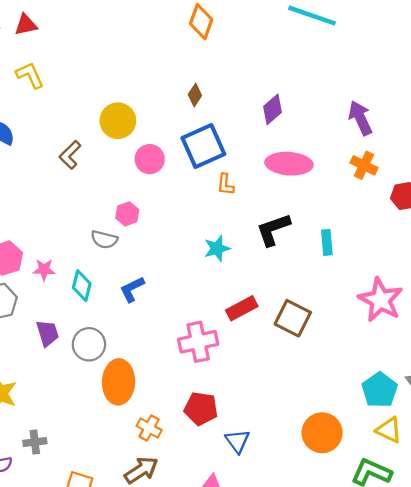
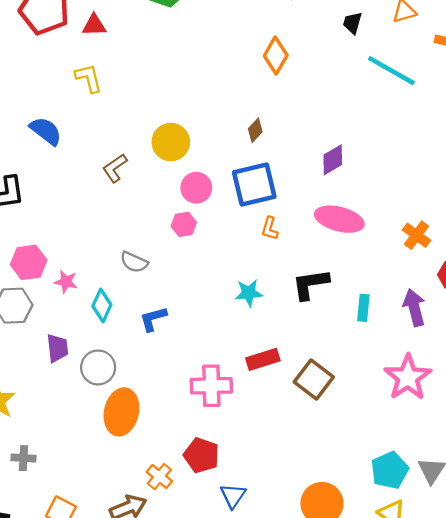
purple arrow: (360, 118) -> (414, 308), moved
pink hexagon: (127, 214) -> (184, 224), moved
orange cross: (149, 428) -> (159, 477), moved

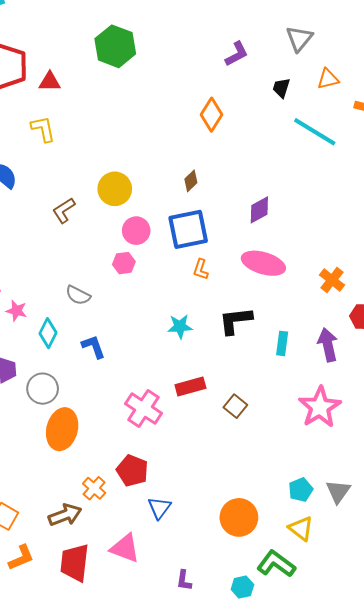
blue L-shape: (153, 319) -> (93, 347), turned 84
brown square: (314, 380) -> (235, 406), size x0.7
pink cross: (211, 386) -> (143, 408), turned 33
cyan pentagon: (390, 470) -> (301, 490), size x0.7

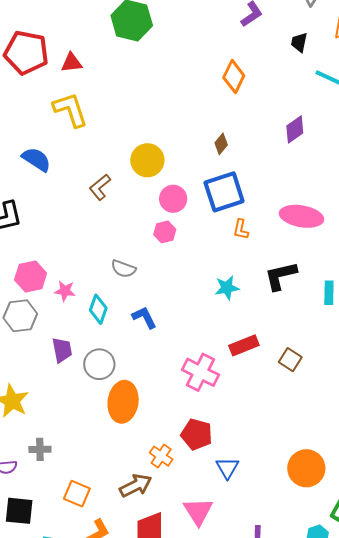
yellow L-shape: (43, 129) -> (70, 110), size x1.4
purple diamond: (259, 210) -> (295, 129), moved
pink triangle: (125, 548) -> (198, 511), turned 44

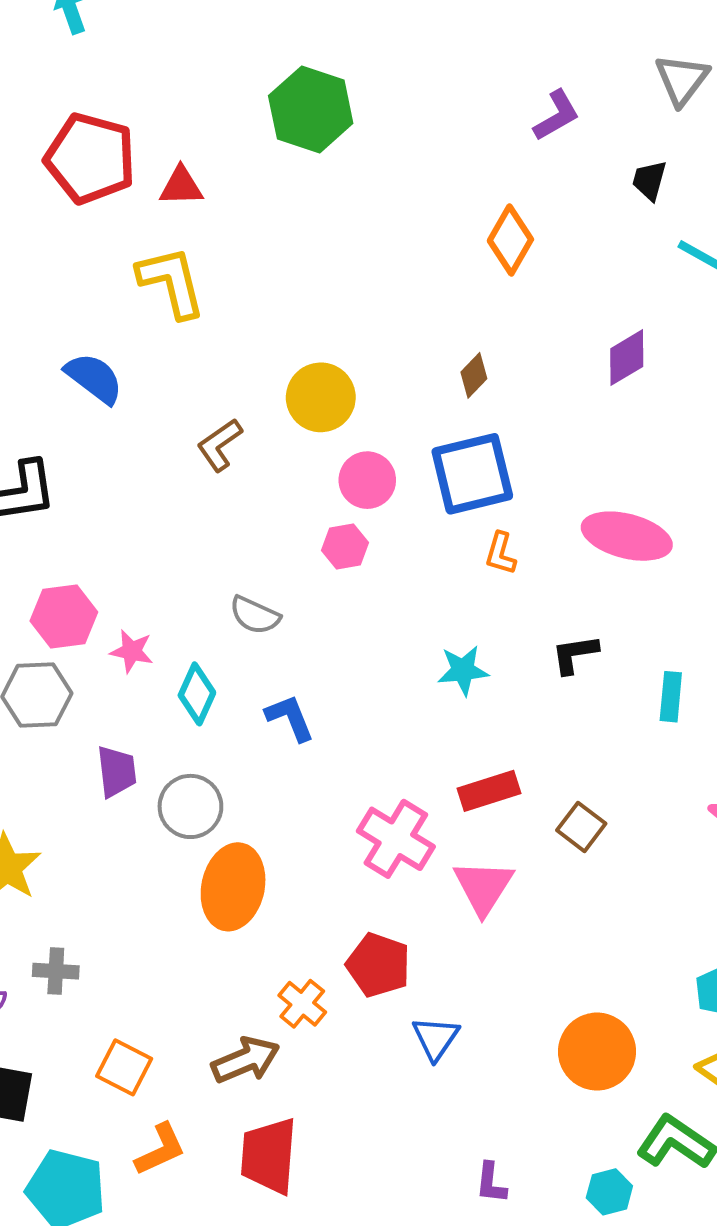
black L-shape: (281, 276) -> (575, 654), size x0.7
pink triangle: (198, 511) -> (483, 887), moved

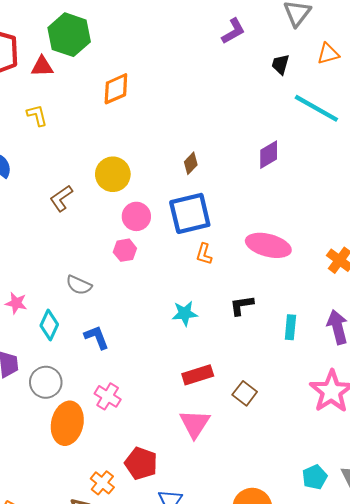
green hexagon: (311, 109) -> (69, 35), moved
orange diamond: (510, 240) -> (116, 89), moved, turned 36
yellow L-shape: (171, 282) -> (37, 115), size x0.6
pink cross: (396, 839) -> (108, 396), moved, size x0.7

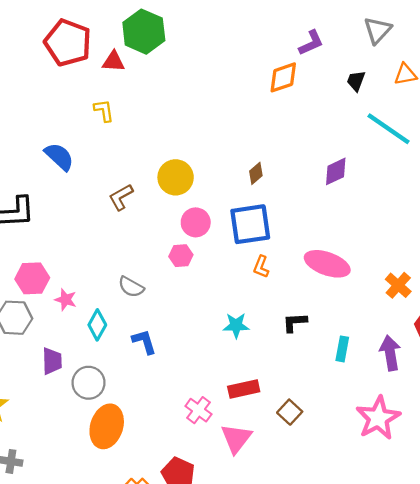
orange diamond: (116, 89) -> (283, 77), moved
pink cross: (108, 396) -> (198, 410), moved

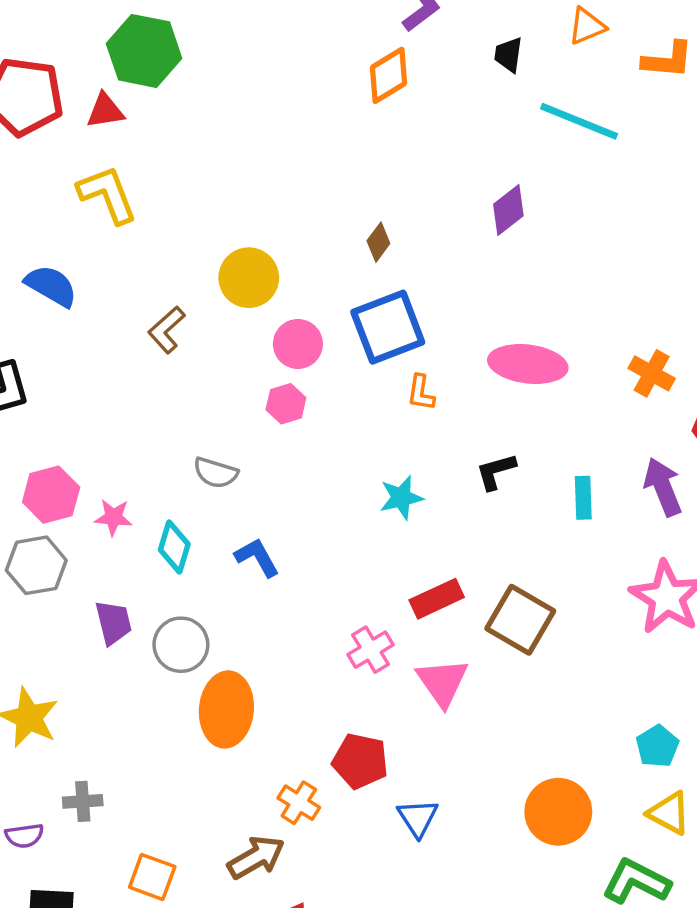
yellow L-shape: (104, 111) -> (107, 194), size x1.6
pink cross: (198, 410) -> (371, 650), turned 35
brown square: (290, 412) -> (520, 620), size x1.6

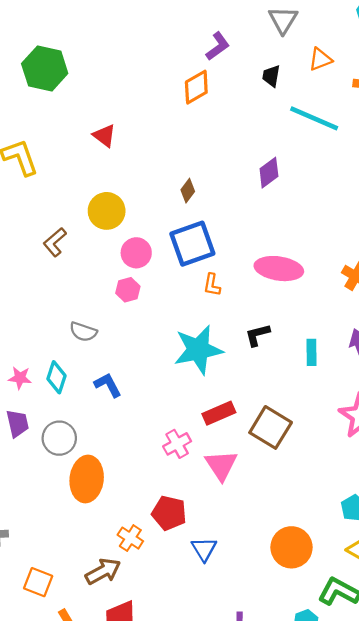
red triangle: (105, 111) -> (104, 136), moved, turned 45
cyan star: (401, 498) -> (198, 350), size x1.8
pink star: (113, 517) -> (20, 378), moved

